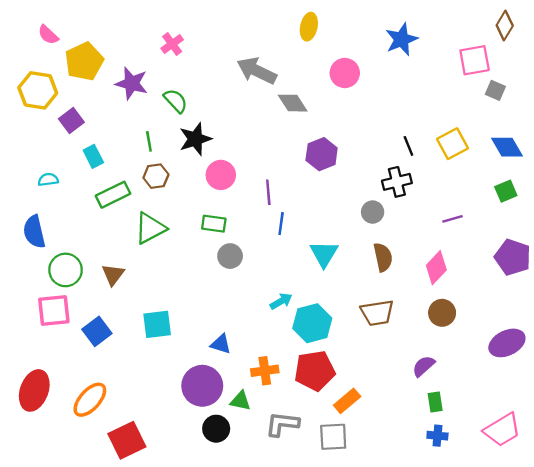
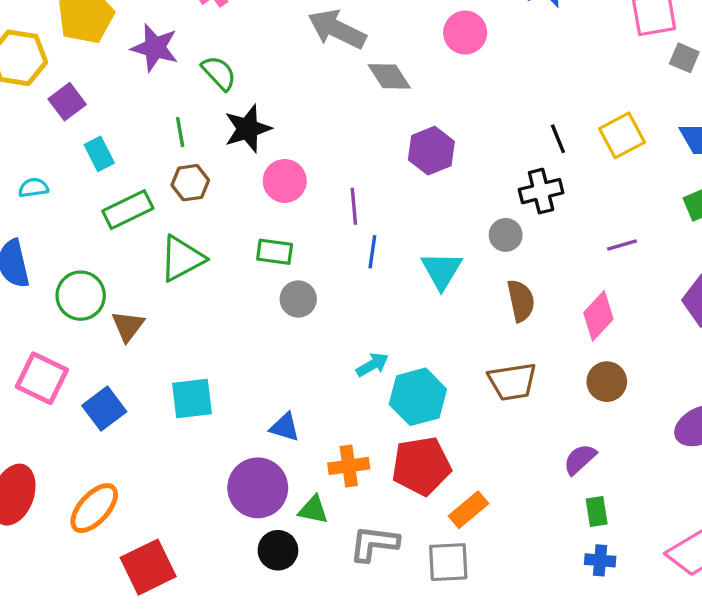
cyan triangle: (324, 254) -> (442, 270), moved
green circle: (66, 270) -> (81, 296), moved
pink square: (54, 311) -> (42, 378), turned 32

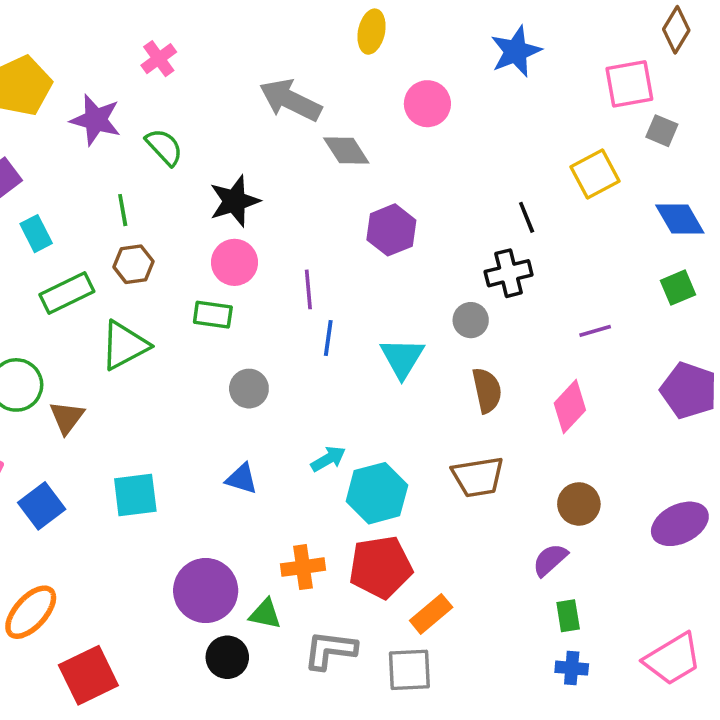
black star: (248, 129) -> (234, 201), moved
yellow square: (622, 135) -> (595, 174), moved
green rectangle: (275, 252) -> (213, 315), moved
brown circle: (607, 382) -> (579, 504), moved
blue triangle: (285, 427) -> (242, 479), moved

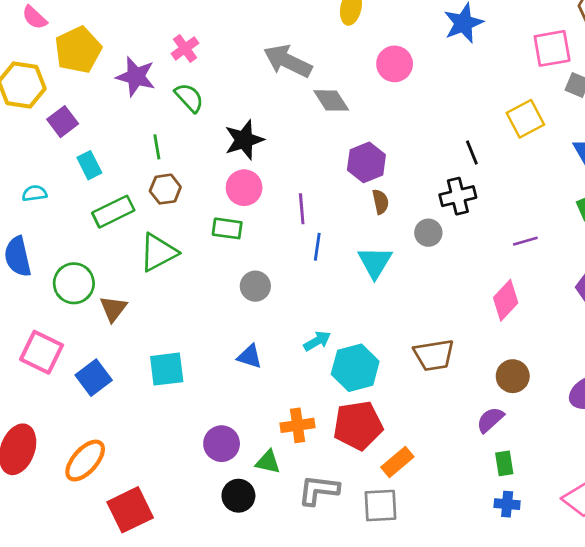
pink cross: (159, 59) -> (185, 48), moved
brown semicircle: (487, 390) -> (380, 202), moved, size x0.7
purple circle: (206, 591) -> (222, 444), size x0.7

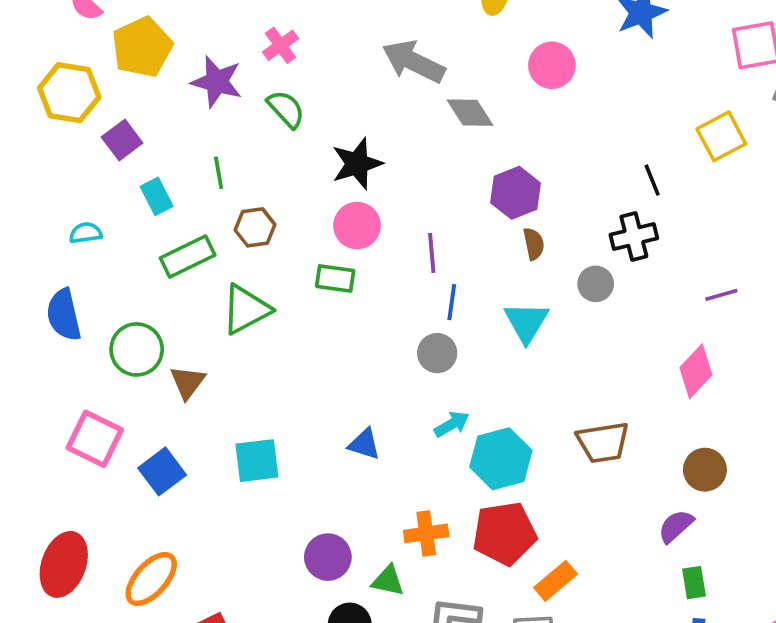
green line: (157, 147) -> (219, 173), moved
gray circle: (255, 286) -> (437, 353), moved

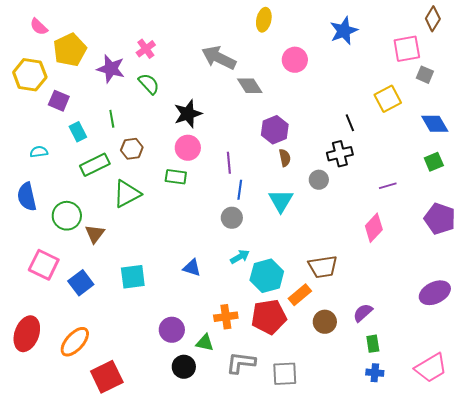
purple square: (122, 140) -> (59, 101), turned -30
brown circle: (705, 470) -> (325, 322), moved
orange rectangle: (556, 581) -> (300, 295), moved

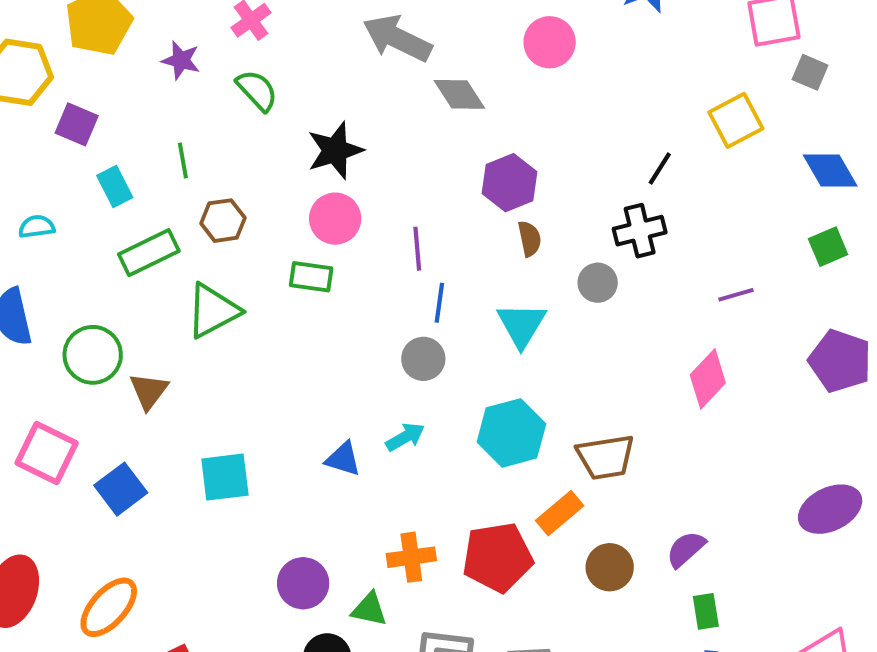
purple star: (111, 69) -> (181, 60), size x0.7
black line: (350, 123) -> (660, 168), turned 54
cyan arrow: (240, 257) -> (405, 437), moved
cyan hexagon: (267, 276) -> (511, 433), moved

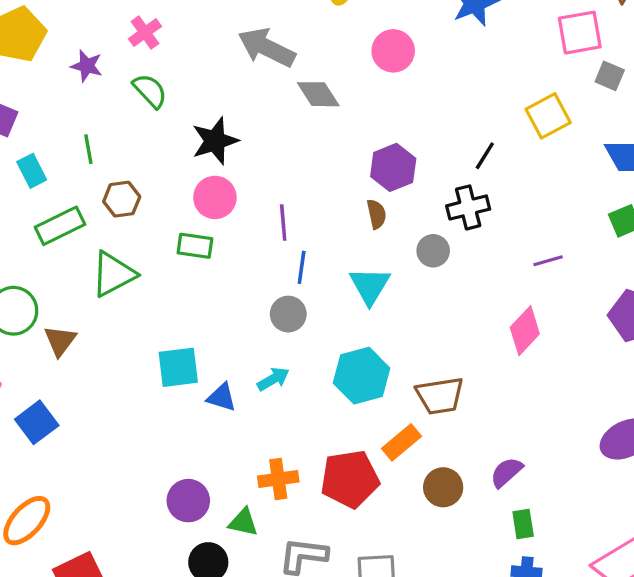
purple hexagon: (509, 183) -> (393, 167), moved
cyan square: (225, 477) -> (178, 367), moved

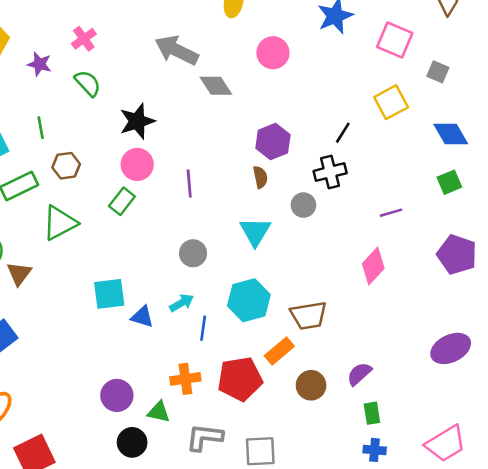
pink square: (580, 33) -> (395, 40), moved, turned 33
green rectangle: (195, 246) -> (122, 201), turned -60
blue line: (302, 267) -> (203, 328), moved

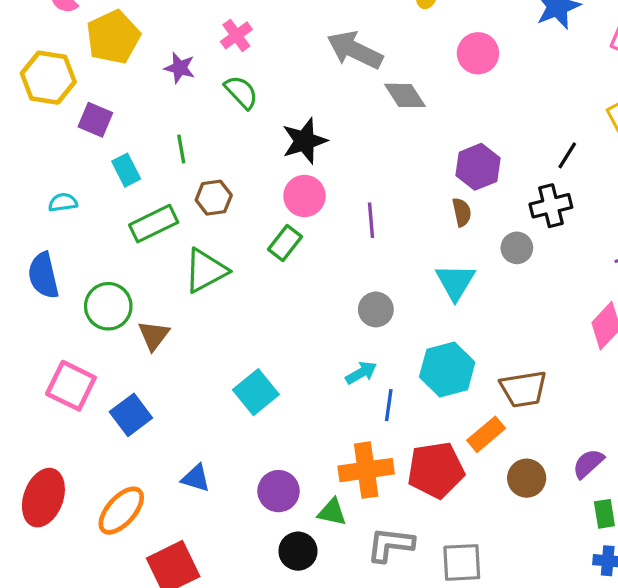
cyan square: (109, 294) -> (256, 392), moved, turned -32
blue triangle: (142, 317) -> (196, 478), moved
orange cross: (185, 379) -> (366, 470), size x1.4

